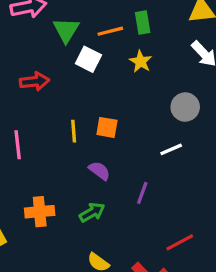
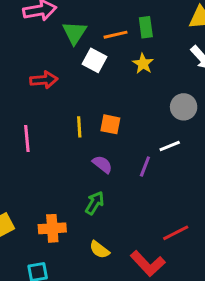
purple line: (142, 193) -> (145, 167), moved
orange cross: (40, 212) -> (52, 228), moved
green arrow: (92, 212) -> (95, 203), turned -30

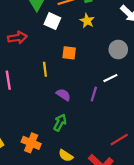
orange square: (110, 124) -> (69, 53), moved
orange cross: (52, 228) -> (31, 143), turned 30

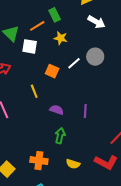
orange square: (69, 53) -> (52, 71), turned 32
white line: (110, 78) -> (74, 63), moved
purple line: (94, 94) -> (85, 111), moved

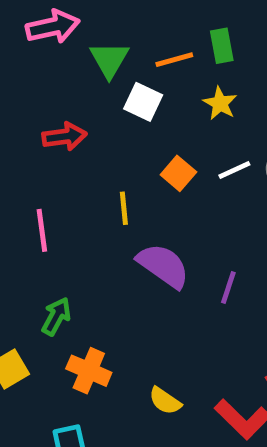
purple semicircle: (57, 110) -> (163, 266), size x1.6
green arrow: (60, 136) -> (56, 316), moved

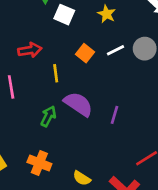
red arrow: (64, 136) -> (30, 50), moved
green arrow: (56, 316) -> (48, 116), moved

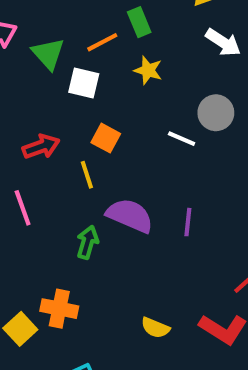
white line: (116, 50) -> (182, 139), moved, turned 60
orange square: (85, 53) -> (106, 138), moved
orange cross: (39, 163) -> (59, 309), moved

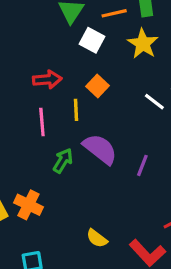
yellow star: (148, 70) -> (143, 44), size x1.4
pink line: (23, 208) -> (42, 122), moved

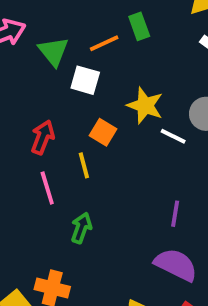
yellow star: (143, 44) -> (145, 106), moved
red arrow: (47, 79) -> (43, 137), turned -52
purple semicircle: (100, 149) -> (176, 265), moved

